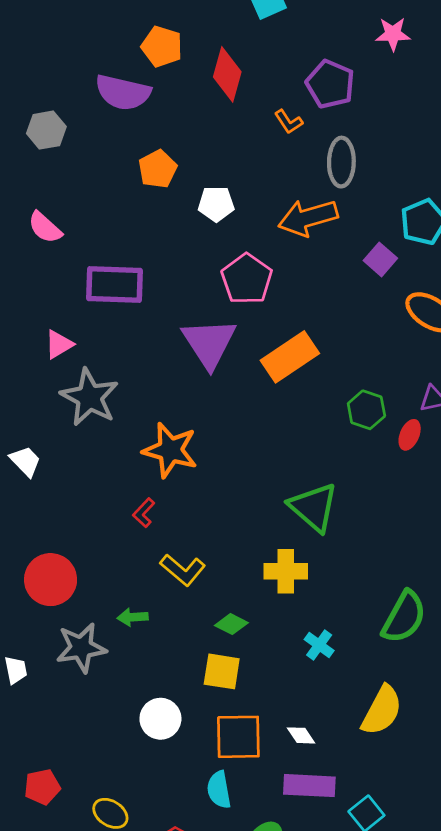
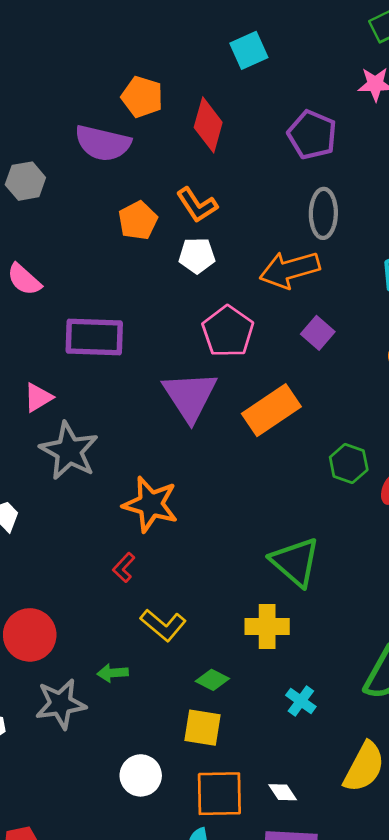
orange L-shape: (288, 122) -> (197, 205), moved, size x1.4
purple square: (380, 259) -> (318, 333), moved

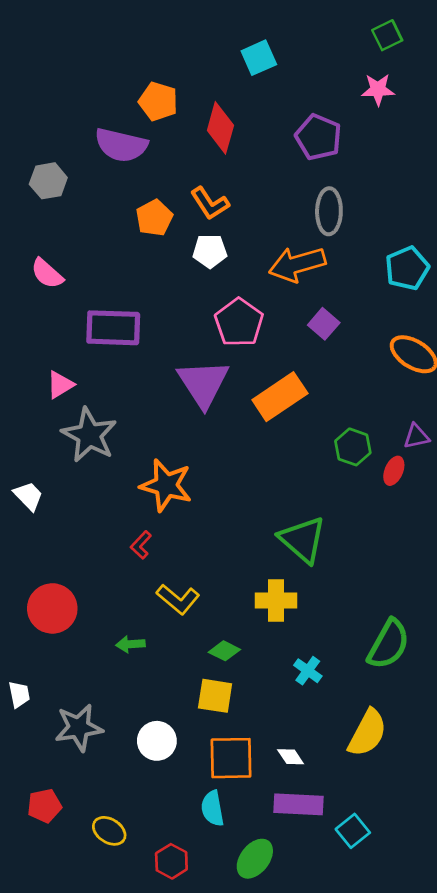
gray star: (61, 704) -> (79, 728), moved

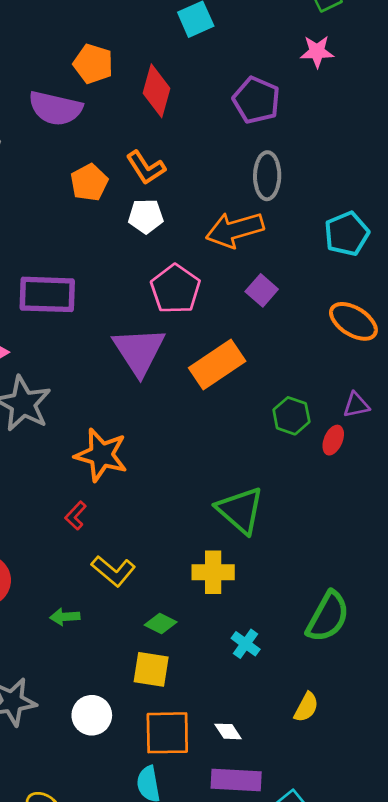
yellow semicircle: (367, 733) -> (306, 707), size x0.6

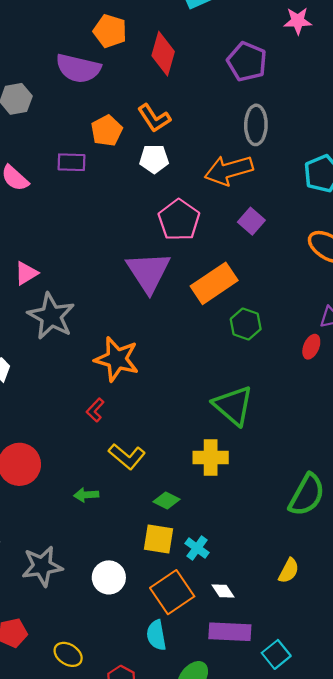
purple rectangle: (47, 294) -> (71, 162), moved, size x0.6
green hexagon: (291, 416) -> (246, 324), moved
cyan cross: (246, 644) -> (197, 548), moved
orange square: (167, 733) -> (172, 592), turned -33

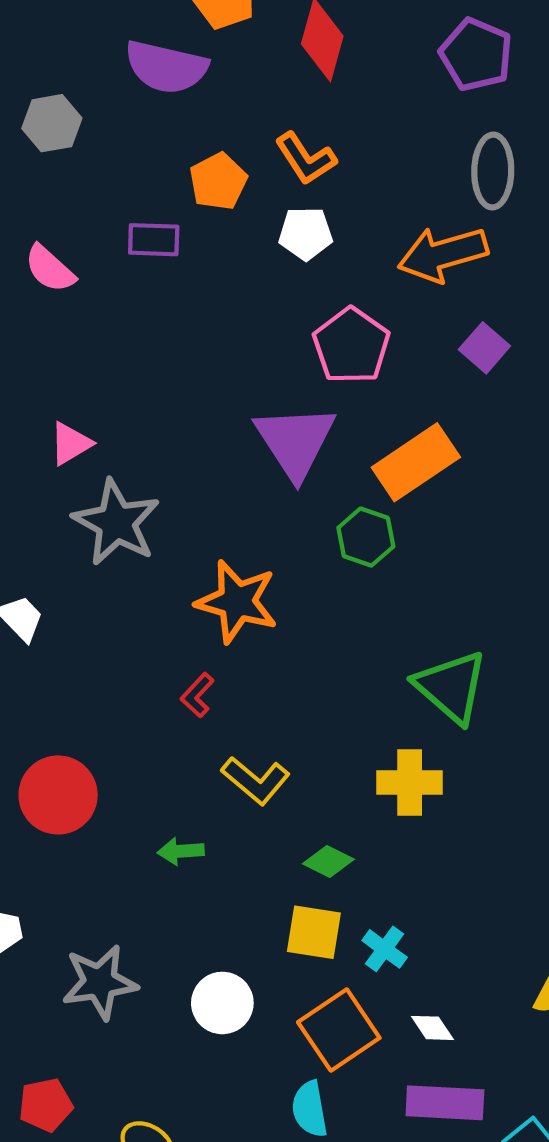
green hexagon: (246, 324) -> (366, 537), moved

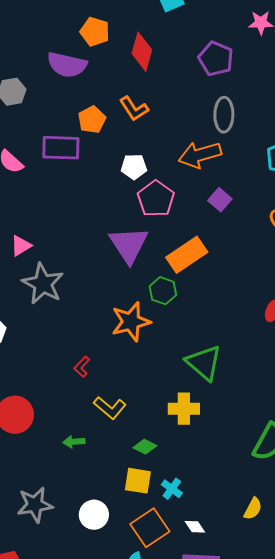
white pentagon: (306, 233) -> (134, 167), moved
purple rectangle: (154, 240) -> (61, 148), size x1.5
orange star: (237, 602) -> (131, 322), moved, turned -30

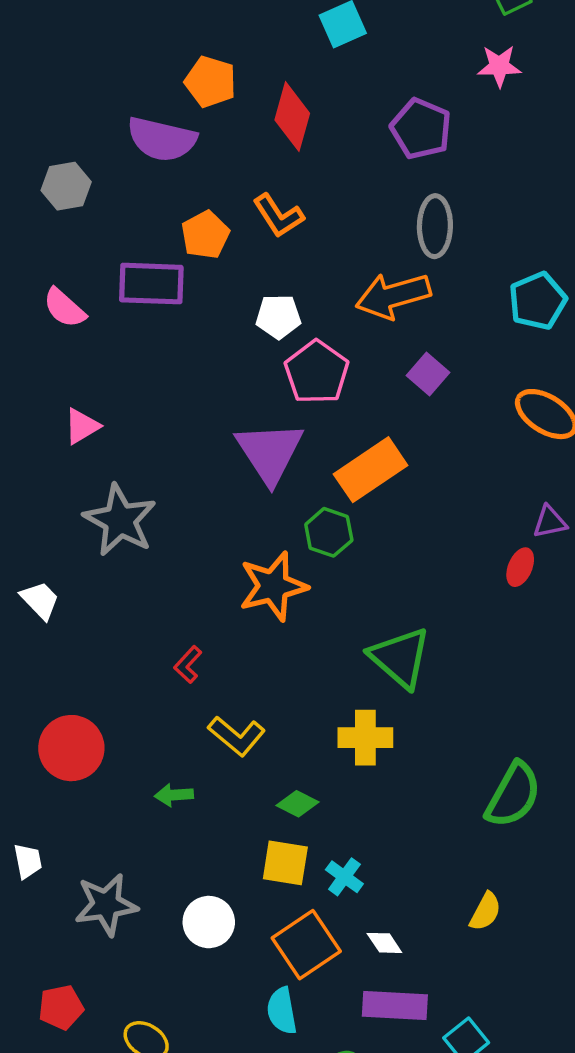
pink triangle: (21, 246) -> (82, 426), moved

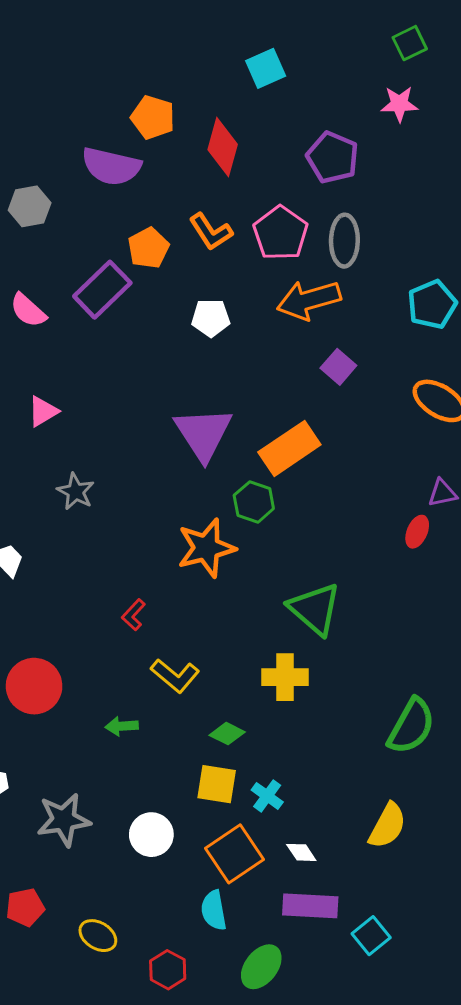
purple rectangle: (151, 284) -> (102, 290), turned -46
pink pentagon: (317, 372) -> (281, 233), moved
gray star: (120, 520) -> (76, 492), size x0.6
yellow semicircle: (485, 912) -> (387, 826), size x1.4

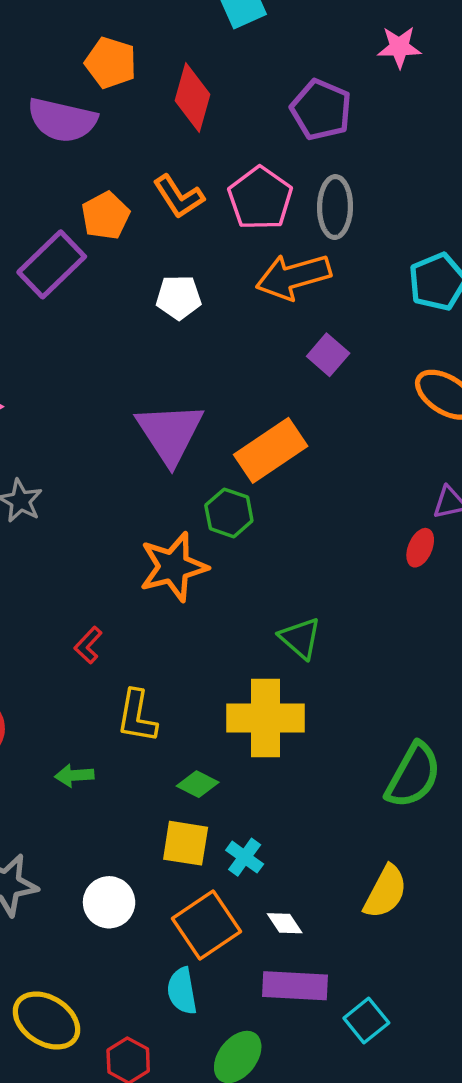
green triangle: (315, 609) -> (300, 638), size x0.7
yellow L-shape: (175, 676) -> (137, 716), turned 60
yellow cross: (285, 677) -> (265, 718), size x1.4
yellow ellipse: (98, 936) -> (46, 1020), size x1.5

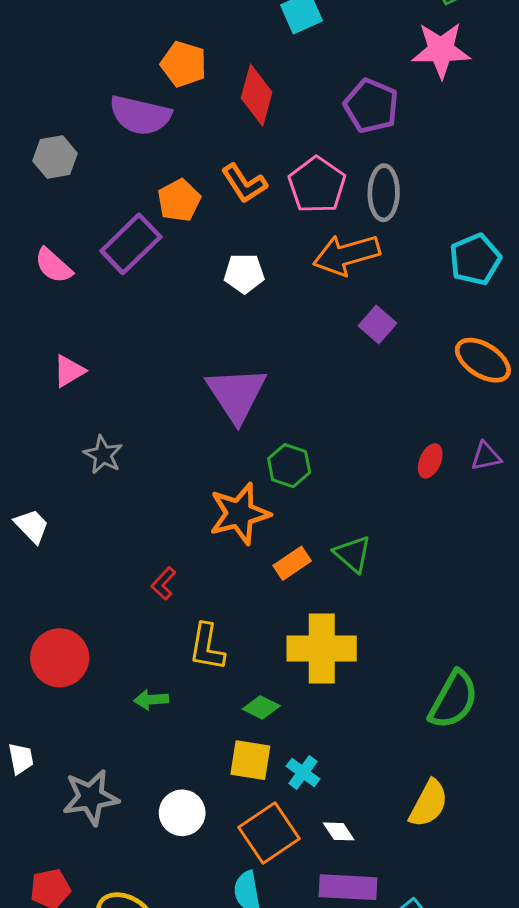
pink star: (399, 47) -> (441, 50), size x1.5
orange rectangle: (271, 450) -> (292, 563), moved, size x0.6
red ellipse: (420, 548) -> (430, 461), moved
green triangle: (300, 638) -> (353, 554), moved

